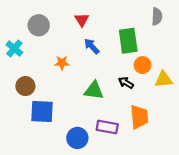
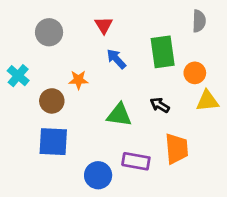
cyan cross: (14, 48) -> (18, 76), moved
orange circle: (143, 65) -> (195, 73), moved
brown circle: (25, 86) -> (52, 101), moved

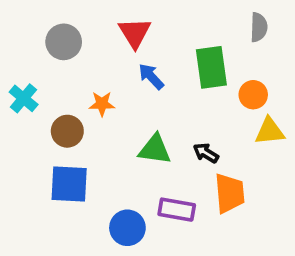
red triangle: (104, 25) -> (135, 33), size x1.4
black arrow: (160, 105) -> (206, 153), moved

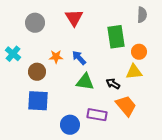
blue arrow: (151, 76) -> (79, 58), moved
yellow triangle: (270, 131) -> (134, 72), moved
orange trapezoid: (230, 193) -> (126, 106), turned -35

